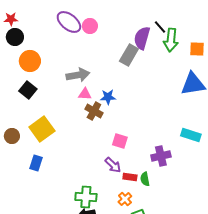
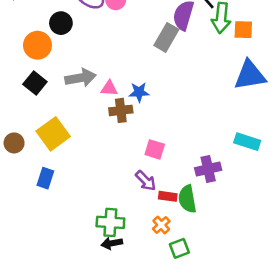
black circle: (15, 37) -> (61, 23), moved
orange square: (197, 49) -> (243, 30), moved
gray arrow: (78, 75) -> (80, 78), moved
brown cross: (94, 111) -> (121, 110), turned -36
green semicircle: (145, 179) -> (187, 199), size x1.5

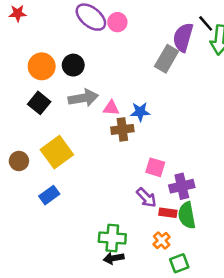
black circle: (61, 23) -> (73, 65), moved
purple cross: (208, 169) -> (182, 186), moved
blue rectangle: (45, 178) -> (49, 195), turned 36

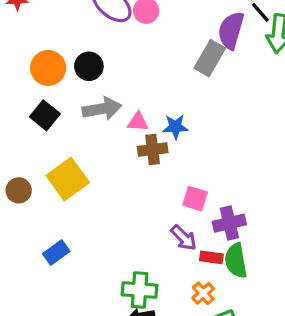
blue rectangle: (49, 195) -> (56, 252), moved

